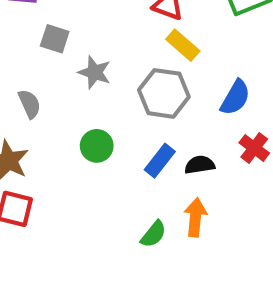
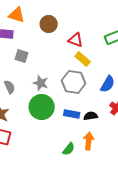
gray star: (95, 72) -> (41, 83), moved
green circle: (97, 146) -> (42, 107), size x1.6
blue rectangle: (160, 161) -> (72, 114), turned 63

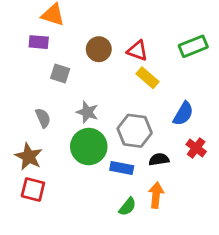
brown circle: (49, 24) -> (99, 49), moved
gray hexagon: (74, 82) -> (135, 131), moved
blue rectangle: (72, 114) -> (122, 168), moved

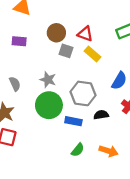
purple rectangle: (39, 42) -> (19, 41), moved
gray square: (60, 74) -> (66, 51), moved
orange arrow: (156, 195) -> (109, 151), moved, turned 102

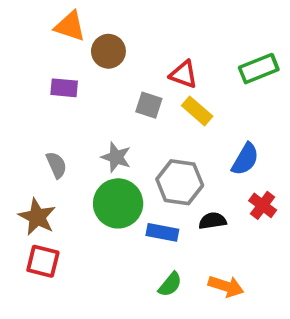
brown circle: (56, 33) -> (108, 51), moved

